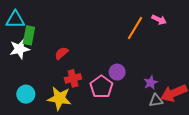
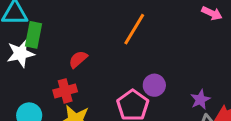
orange line: (135, 28) -> (134, 29), moved
red cross: (73, 78) -> (65, 91), moved

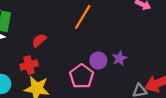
purple star: (200, 100) -> (120, 58), moved

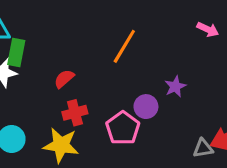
purple star: (120, 58) -> (175, 86), moved
red cross: (29, 65) -> (75, 113), moved

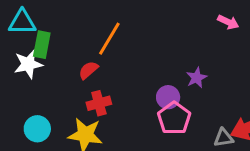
orange line: (124, 46) -> (109, 39), moved
pink pentagon: (123, 128) -> (174, 118), moved

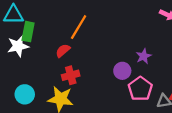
pink pentagon: (174, 118) -> (140, 89), moved

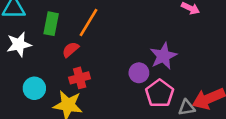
green rectangle: (28, 32) -> (51, 24), moved
purple star: (144, 56) -> (163, 56), size x1.5
cyan circle: (25, 94) -> (34, 88), moved

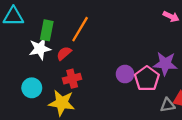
white star: (19, 44) -> (40, 49), moved
purple star: (163, 56) -> (165, 64), moved, turned 30
pink pentagon: (160, 93) -> (147, 79), moved

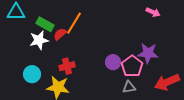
green rectangle: (47, 30) -> (45, 24), turned -72
red semicircle: (64, 53) -> (60, 34), moved
gray triangle: (168, 105) -> (129, 87), moved

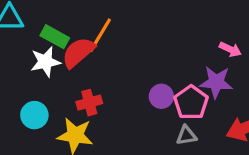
pink arrow: (153, 12) -> (230, 49), moved
red semicircle: (60, 34) -> (78, 52), size x1.6

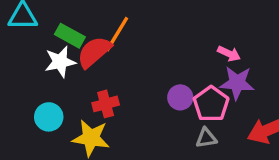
pink arrow: (230, 49) -> (229, 54), moved

